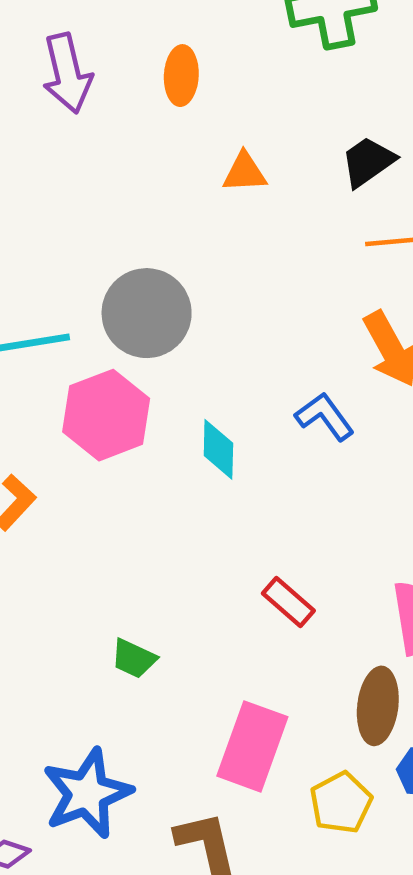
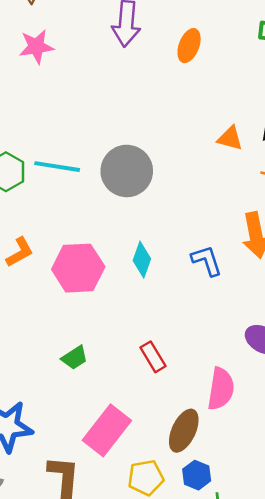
orange triangle: (245, 172) -> (230, 138), moved
pink hexagon: (106, 415) -> (78, 268), moved
green trapezoid: (134, 659) -> (75, 358), moved, turned -76

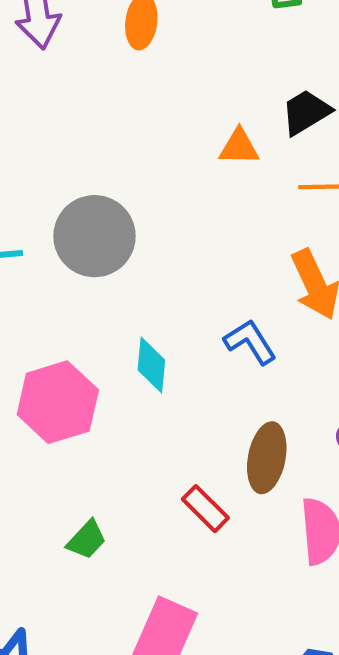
brown ellipse: (184, 431) -> (267, 458), moved

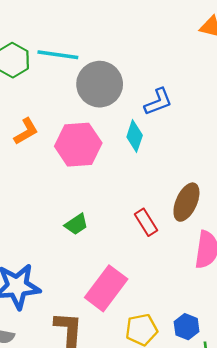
gray circle: (95, 236) -> (100, 84), moved
blue L-shape: (250, 342) -> (158, 102), moved, turned 88

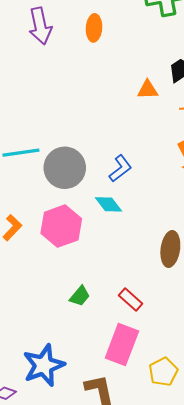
cyan diamond: (135, 136) -> (108, 204), turned -40
red rectangle: (146, 222) -> (131, 300), moved

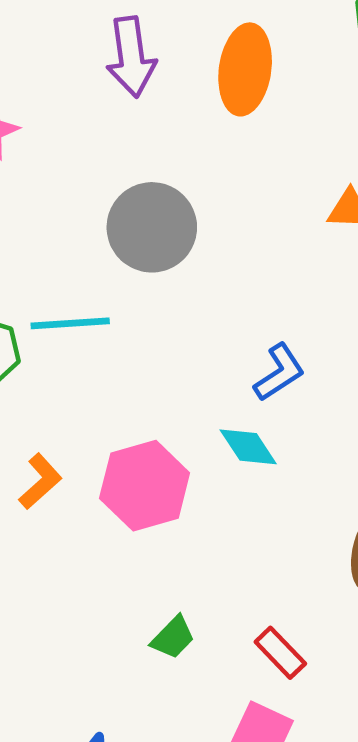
orange ellipse: (94, 28) -> (245, 69), size x1.5
gray circle: (65, 168) -> (152, 227), moved

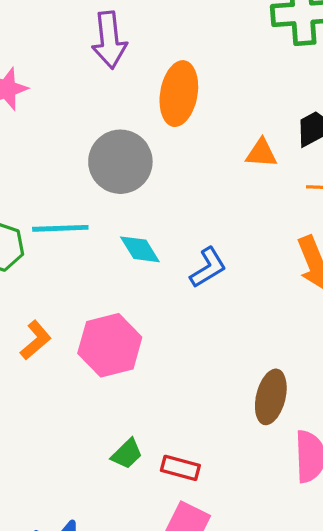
orange ellipse: (245, 69) -> (179, 94), moved
cyan diamond: (248, 447) -> (140, 249), moved
red rectangle: (280, 653) -> (180, 468), moved, turned -33

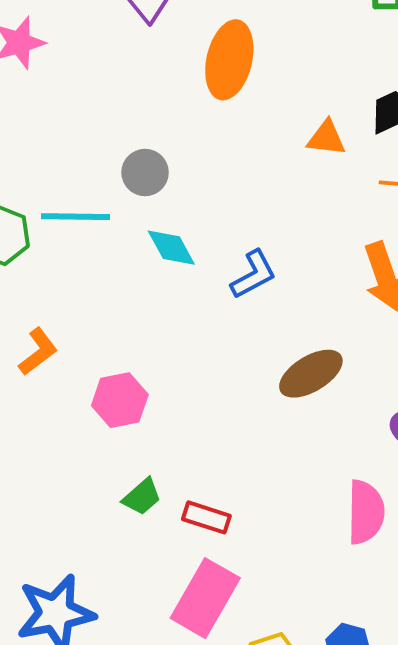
gray circle: (120, 162) -> (145, 173), moved, size x0.6
pink hexagon: (110, 345) -> (120, 400), moved, size x0.7
brown ellipse: (271, 397) -> (311, 374), moved, turned 42

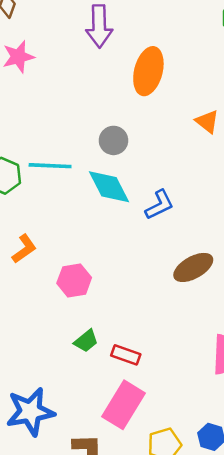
orange triangle: (326, 138) -> (207, 121), turned 30
gray circle: (145, 173) -> (113, 140), moved
cyan diamond: (171, 248) -> (109, 187), size x1.4

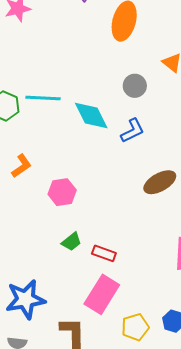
gray circle: (113, 140) -> (135, 86), moved

